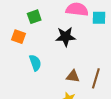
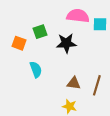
green square: (34, 17) -> (40, 32), moved

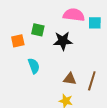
green square: (40, 32) -> (38, 30), turned 32
orange square: (19, 43) -> (18, 41), turned -32

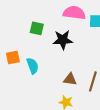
orange square: (18, 41) -> (13, 58), moved

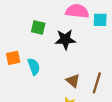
brown triangle: (70, 79) -> (73, 81), turned 32

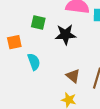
orange square: (13, 58) -> (14, 42), moved

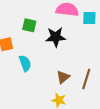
brown triangle: (73, 76) -> (63, 77), turned 40

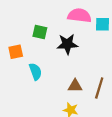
brown triangle: (63, 77) -> (75, 86), turned 40

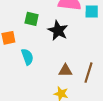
black star: (67, 44) -> (58, 30), turned 30

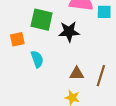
green square: (32, 19) -> (42, 20), size x1.5
black star: (58, 30) -> (69, 32), turned -30

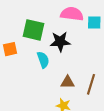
cyan semicircle: (37, 59) -> (43, 60), moved

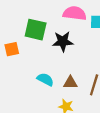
cyan semicircle: (43, 60) -> (45, 79), moved, turned -42

